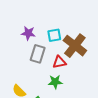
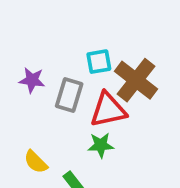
purple star: (28, 33) -> (32, 80), moved
red triangle: (59, 62) -> (108, 110), size x1.5

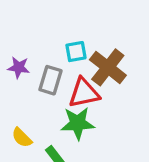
green star: (101, 145) -> (78, 123), size x1.5

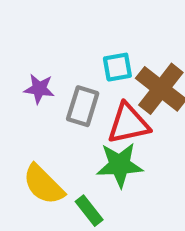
yellow semicircle: (22, 138) -> (43, 184), size x1.5

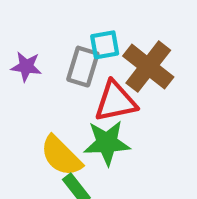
gray rectangle: (83, 106) -> (83, 67), moved
yellow semicircle: (43, 184) -> (61, 156), moved

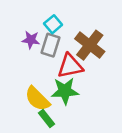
cyan square: (105, 45) -> (53, 24), moved, turned -30
purple star: (26, 67) -> (31, 40), moved

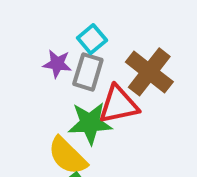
green star: (65, 91) -> (90, 123), moved

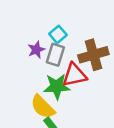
purple star: (57, 64) -> (36, 50), turned -30
brown cross: (149, 72) -> (93, 55), turned 36

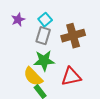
purple star: (36, 50) -> (18, 20), moved
red triangle: (74, 75) -> (71, 77), moved

